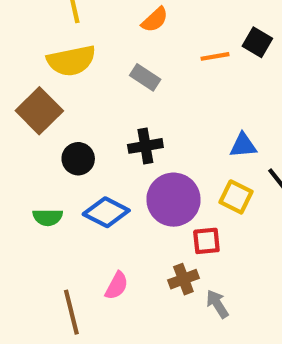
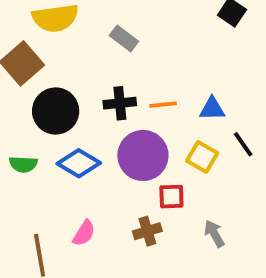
orange line: (215, 56) -> (163, 105), moved
black circle: (78, 159) -> (56, 111), size x1.5
gray arrow: (217, 304) -> (214, 234), moved

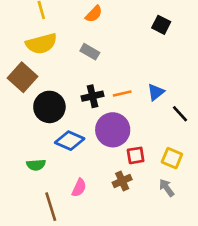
blue triangle: (212, 109) -> (156, 92), turned -30
yellow square: (202, 157) -> (172, 158), moved
green semicircle: (23, 164) -> (36, 165), moved
gray arrow: (214, 234) -> (167, 188), moved

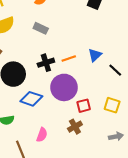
gray arrow: (167, 188) -> (116, 137), moved, turned 120

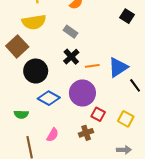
blue triangle: (95, 55) -> (118, 67), size x1.5
black cross: (46, 63) -> (71, 57), moved, turned -35
red square: (84, 106) -> (98, 114), turned 32

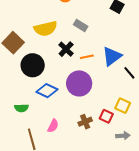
yellow semicircle: (34, 22) -> (46, 29), moved
gray rectangle: (70, 32) -> (81, 26), moved
red square: (98, 114) -> (106, 116), moved

